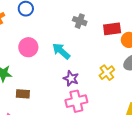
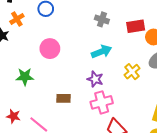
cyan arrow: (61, 51) -> (101, 52), moved, turned 120
brown rectangle: (23, 94) -> (64, 98), moved

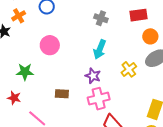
red rectangle: (136, 26) -> (138, 15), moved
cyan arrow: (101, 52) -> (100, 49), turned 132
red star: (13, 116) -> (14, 98), moved

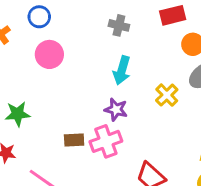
pink circle: (50, 45) -> (49, 54), moved
pink cross: (99, 99) -> (106, 141), moved

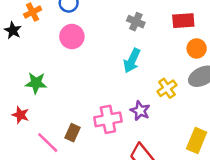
purple star: (116, 110) -> (140, 111), moved
brown rectangle: (74, 140) -> (72, 133), moved, turned -72

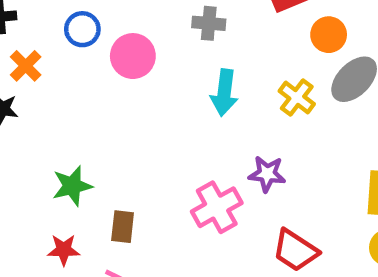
pink circle: (72, 37) -> (133, 56), moved
yellow cross: (167, 88) -> (297, 97), moved
brown rectangle: (72, 133) -> (123, 227), moved

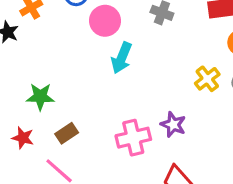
cyan arrow: (224, 93) -> (122, 58), moved
brown rectangle: (123, 227) -> (67, 133), turned 35

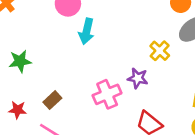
yellow cross: (207, 79) -> (160, 51), moved
green star: (40, 97) -> (20, 61), moved

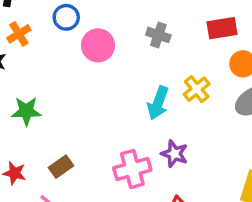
cyan arrow: (87, 31) -> (158, 103), moved
yellow cross: (160, 51) -> (197, 89), moved

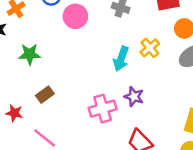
green star: (26, 111) -> (30, 54), moved
brown rectangle: (61, 167) -> (45, 95), moved

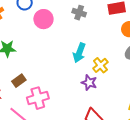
yellow cross: (150, 48) -> (100, 65), moved
pink cross: (103, 109) -> (38, 98), moved

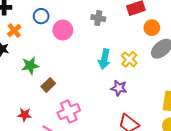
yellow cross: (100, 65) -> (129, 59), moved
brown rectangle: (19, 81) -> (48, 85), moved

